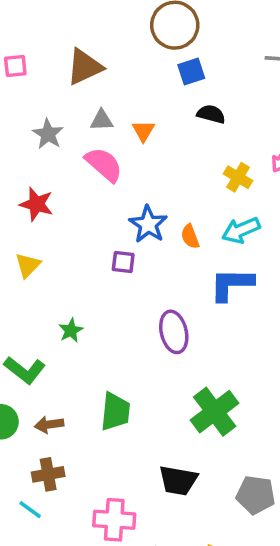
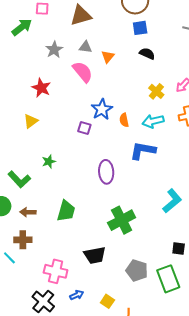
black trapezoid: (178, 480) -> (95, 255), turned -30

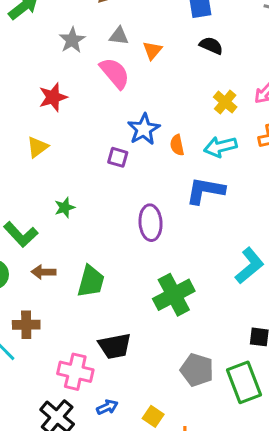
red star: (41, 88) -> (53, 97), turned 30
brown arrow: (28, 212) -> (43, 272), moved
black trapezoid: (95, 255) -> (115, 346), moved

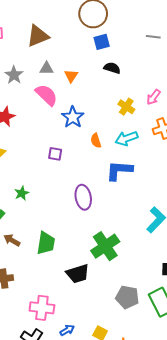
blue star: (144, 129) -> (73, 117), moved
brown arrow: (43, 272) -> (12, 240), turned 35
black trapezoid: (115, 346) -> (78, 274), moved

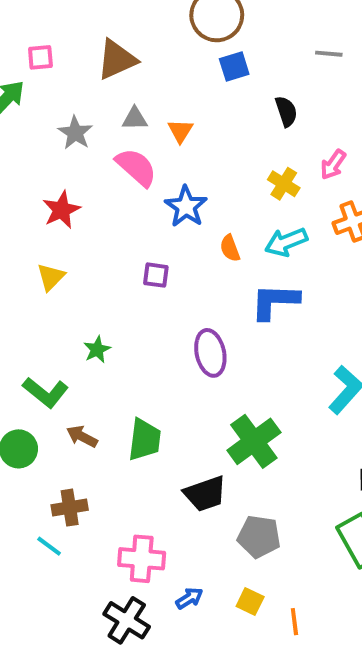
black semicircle: (112, 68) -> (286, 111), moved, turned 56
gray pentagon: (127, 297) -> (259, 537), moved

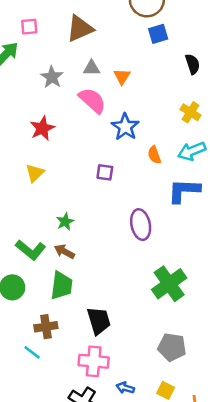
brown arrow: (82, 436) -> (64, 252), moved
green trapezoid: (145, 440) -> (61, 285), moved
black trapezoid: (205, 494) -> (99, 321), moved, turned -88
blue arrow: (189, 598) -> (125, 388), turned -132

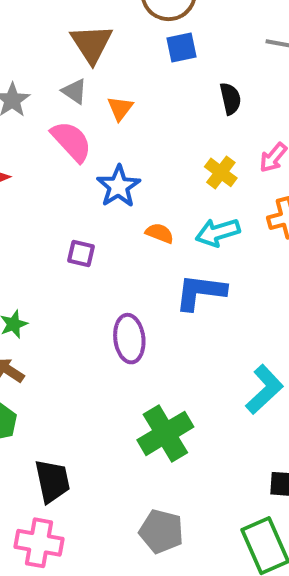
brown triangle: (80, 29) -> (91, 44), moved, turned -44
gray triangle: (92, 68) -> (74, 91), turned 30
orange semicircle: (154, 155) -> (160, 233), turned 126

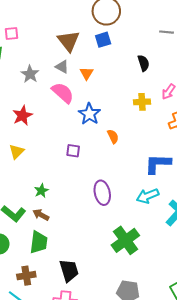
blue square: (181, 48) -> (103, 40), moved
yellow cross: (221, 172) -> (142, 102), turned -35
cyan arrow: (218, 232) -> (148, 196), moved
orange semicircle: (160, 233) -> (113, 136), turned 48
blue L-shape: (200, 292) -> (158, 164), moved

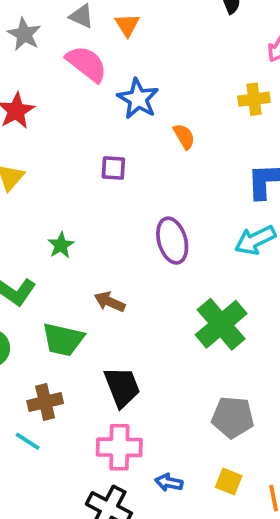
yellow cross: (142, 102) -> (254, 99), moved
brown arrow: (41, 215) -> (110, 302), moved
green trapezoid: (39, 242) -> (63, 340), turned 100

